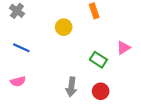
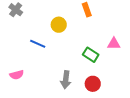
blue line: (21, 48) -> (38, 44), moved
pink triangle: (123, 48) -> (114, 44), turned 32

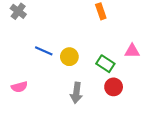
yellow circle: (59, 25) -> (69, 57), moved
red circle: (93, 84) -> (114, 87), moved

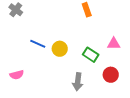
red circle: (114, 87) -> (111, 75), moved
gray arrow: (76, 93) -> (78, 82), moved

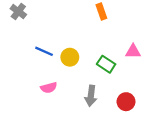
pink semicircle: (17, 75) -> (49, 88), moved
red circle: (111, 75) -> (126, 102), moved

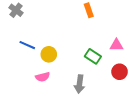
blue line: (44, 51) -> (27, 45), moved
yellow circle: (70, 57) -> (49, 54), moved
red circle: (126, 102) -> (120, 72), moved

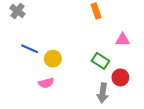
pink triangle: (116, 45) -> (123, 40), moved
red circle: (120, 72) -> (120, 77), moved
gray arrow: (80, 84) -> (103, 93), moved

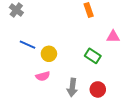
red circle: (120, 77) -> (98, 89), moved
gray arrow: (103, 93) -> (72, 87), moved

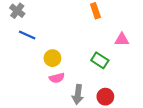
blue line: (28, 45) -> (27, 35), moved
pink semicircle: (43, 76) -> (57, 78), moved

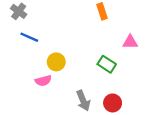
pink semicircle: (57, 78) -> (43, 81), moved
gray arrow: (78, 94) -> (83, 101), turned -30

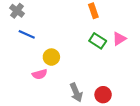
pink triangle: (130, 42) -> (119, 39), turned -32
green rectangle: (107, 64) -> (98, 41), moved

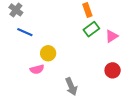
green rectangle: (98, 41) -> (91, 29), moved, turned -70
red circle: (103, 95) -> (113, 70), moved

